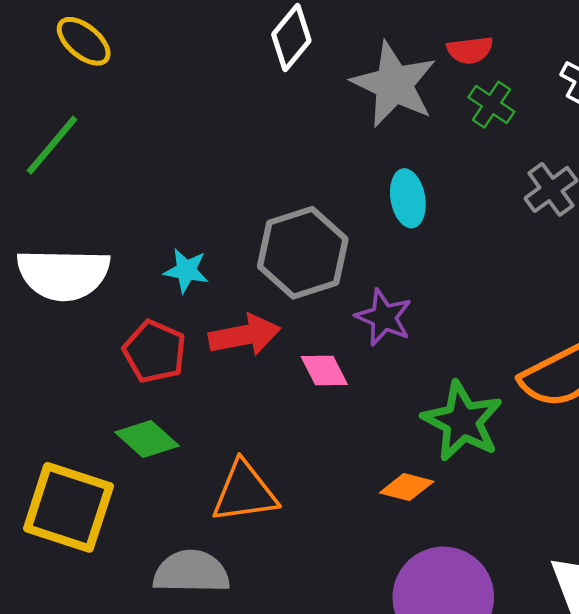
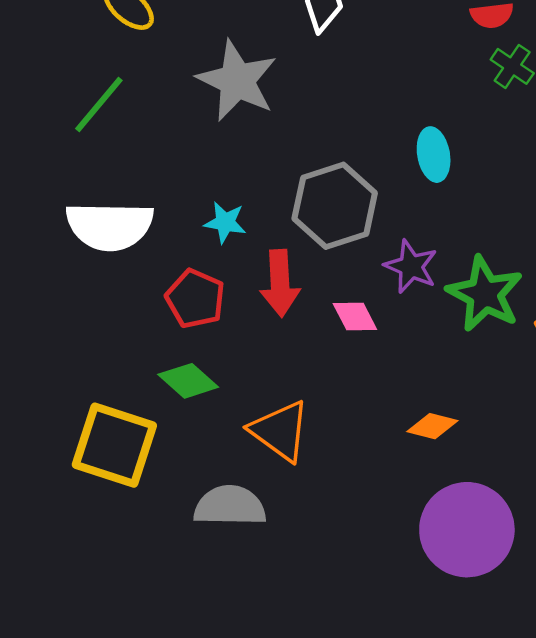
gray star: (394, 84) -> (237, 81), moved
red arrow: (244, 335) -> (280, 283), turned 98
green star: (462, 421) -> (485, 294), moved
orange triangle: (244, 492) -> (280, 431), turned 44

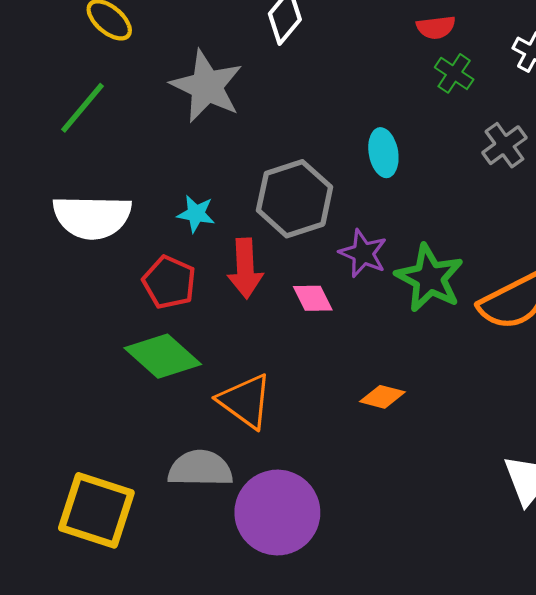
green diamond: (188, 381) -> (163, 356), size x1.4
yellow square: (114, 445) -> (96, 510), moved
purple circle: (467, 530) -> (277, 513), moved

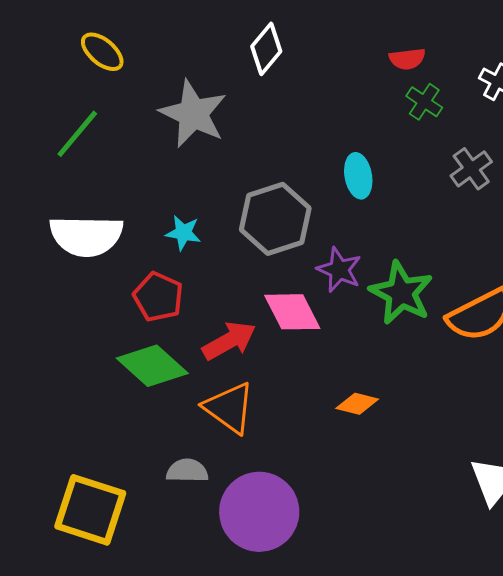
red arrow: (245, 268) -> (229, 341), moved, turned -116
pink diamond: (313, 298) -> (292, 312), size x1.5
gray semicircle: (200, 469) -> (187, 471), size x0.7

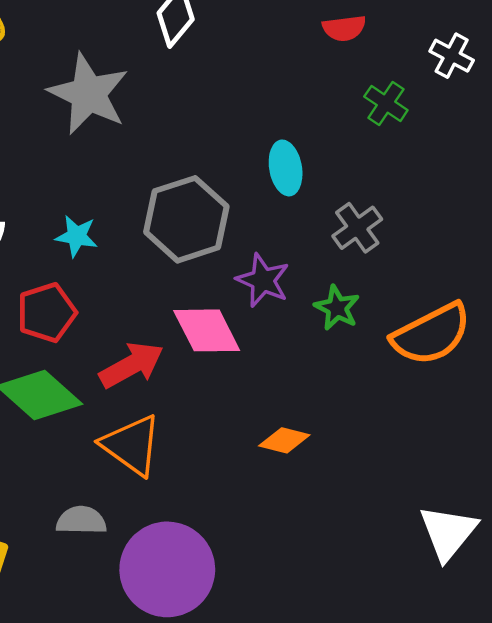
green cross: (424, 102) -> (386, 103), moved
gray cross: (471, 169) -> (357, 228), moved
green star: (401, 293) -> (337, 308), size x0.6
red pentagon: (158, 297) -> (47, 313), turned 30

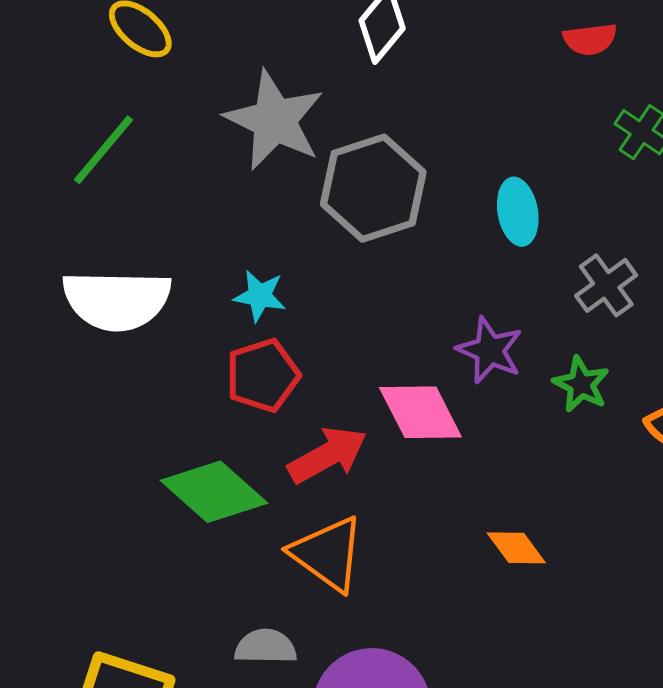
gray hexagon: (186, 219) -> (373, 188), moved
red pentagon: (47, 313) -> (263, 375), moved
orange diamond: (284, 440) -> (516, 548), turned 39

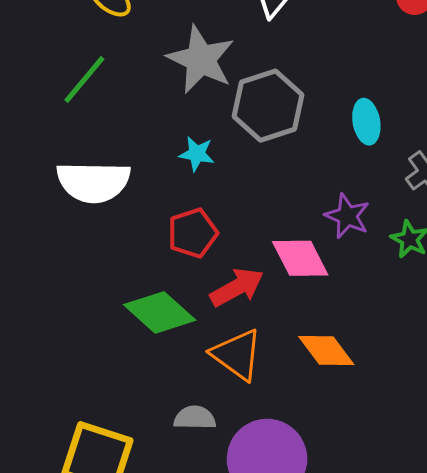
cyan star: (260, 296) -> (197, 154), moved
orange diamond: (516, 548) -> (326, 351), moved, size x1.4

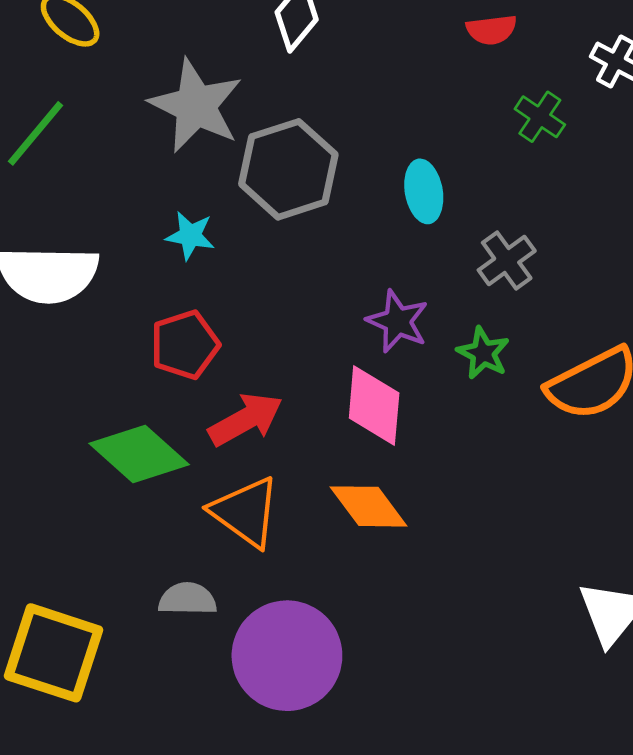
pink diamond: (300, 258) -> (374, 406), moved, turned 32

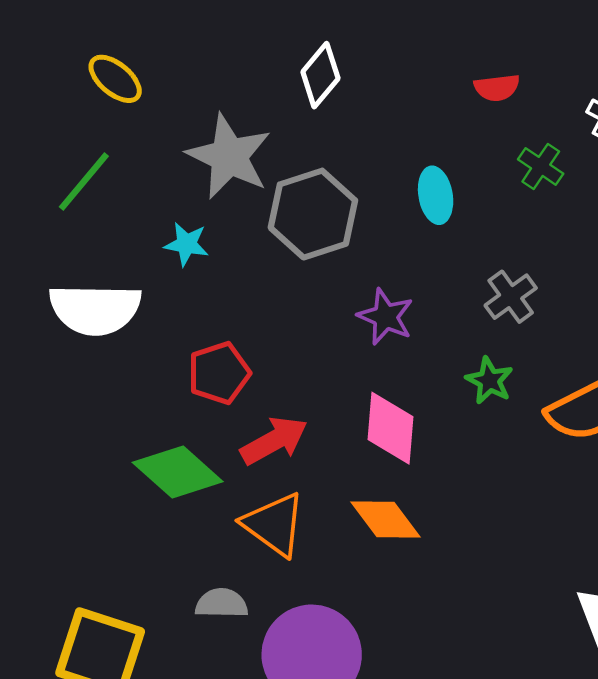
cyan ellipse: (424, 191) -> (436, 195), moved
cyan star: (190, 236) -> (186, 244), moved
purple star: (398, 321) -> (385, 317), moved

